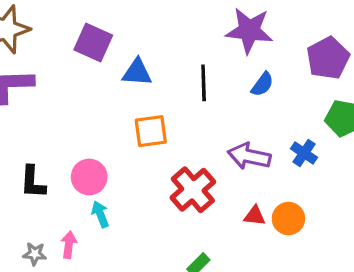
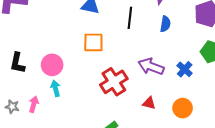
blue semicircle: (262, 84) -> (165, 24), turned -35
orange circle: (288, 219) -> (183, 108), moved

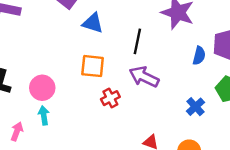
blue semicircle: (165, 24) -> (199, 56), moved
purple arrow: (151, 66) -> (144, 77), moved
red cross: (114, 82) -> (110, 98), moved, size x0.6

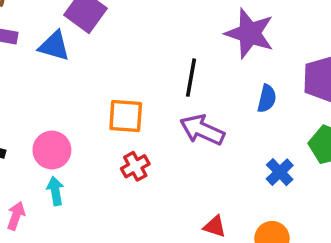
blue triangle: (93, 23) -> (54, 46), moved
blue semicircle: (199, 56) -> (267, 99), moved
red cross: (110, 98) -> (135, 166), moved

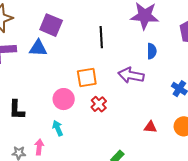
black line: (191, 78) -> (101, 37), moved
blue semicircle: (267, 99) -> (152, 51), moved
pink circle: (52, 150) -> (64, 99), moved

